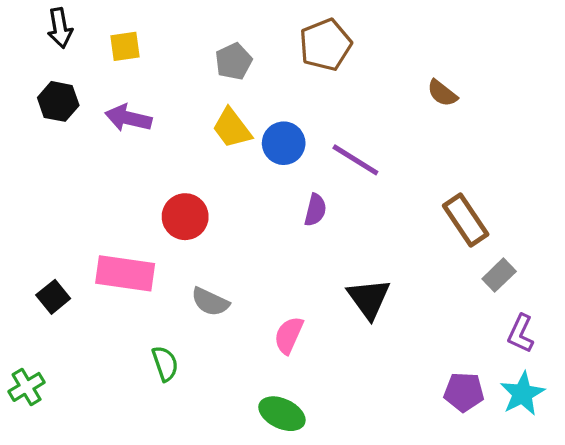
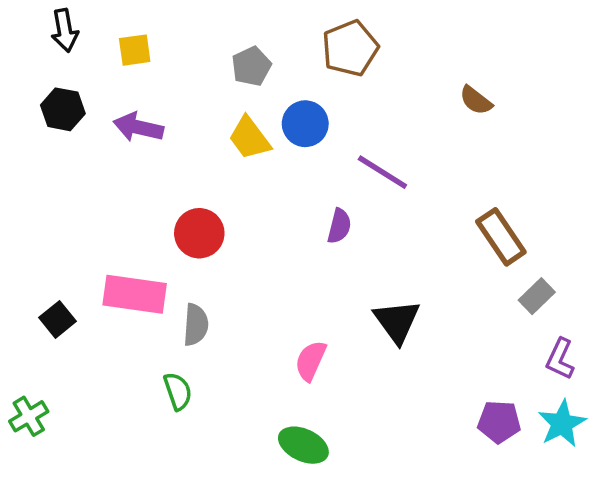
blue circle: (284, 143) -> (305, 124), moved
gray semicircle: (210, 302) -> (196, 325), moved, turned -111

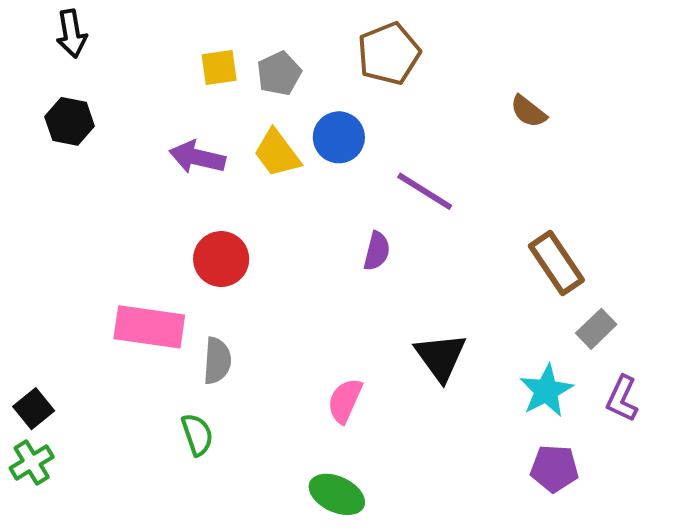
yellow square: (135, 50) -> (219, 67), moved
purple arrow: (138, 127) -> (197, 157), moved
black square: (57, 319) -> (34, 409), moved
cyan star: (562, 424) -> (546, 391), moved

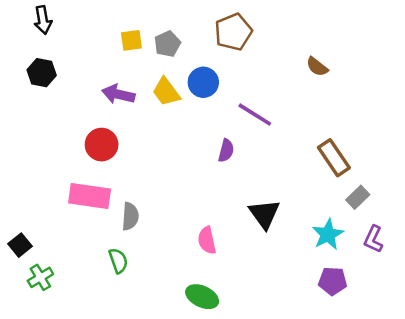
red circle: (221, 259) -> (102, 145), moved
pink semicircle: (345, 401) -> (207, 240), turned -36
green cross: (32, 463) -> (40, 277), moved

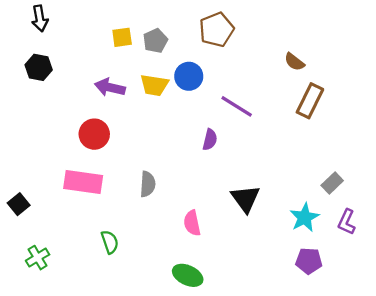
yellow trapezoid: (166, 92) -> (154, 85), turned -44
brown rectangle: (334, 158) -> (310, 101), moved, turned 60
gray semicircle: (130, 216) -> (148, 184), moved
black square: (20, 245) -> (19, 204), moved

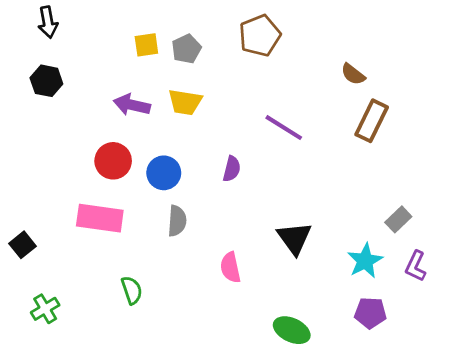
blue circle: (189, 76) -> (164, 173), moved
purple semicircle: (210, 140) -> (232, 169), moved
green ellipse: (188, 275) -> (292, 330), moved

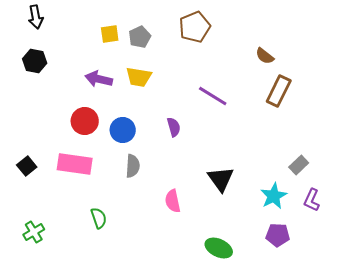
purple semicircle: (232, 169) -> (174, 127), turned -30
black square: (22, 245) -> (27, 166), moved

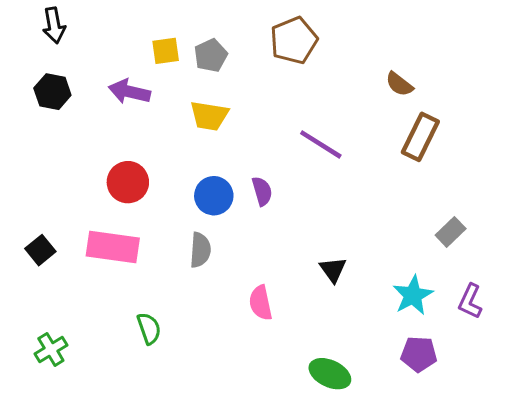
purple arrow: (99, 79) -> (129, 92), moved
blue circle: (123, 130) -> (214, 196), moved
gray rectangle: (299, 165) -> (451, 232), moved
black triangle: (221, 179) -> (333, 270), size x0.7

